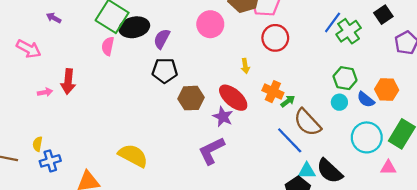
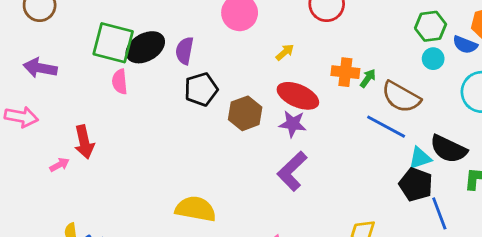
purple arrow: (54, 18) -> (40, 68), size x1.6
yellow arrow: (245, 66) -> (285, 52), moved, turned -104

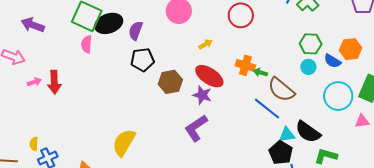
green arrow: (368, 78) -> (260, 73), turned -120
pink arrow: (59, 165) -> (34, 82), moved
yellow semicircle: (196, 209) -> (124, 143), turned -80

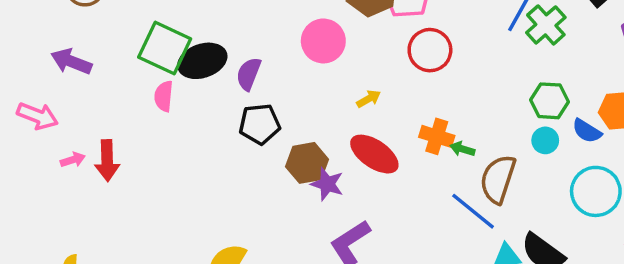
brown semicircle: (281, 90) -> (498, 179), turned 68
purple star: (202, 95) -> (327, 184), moved

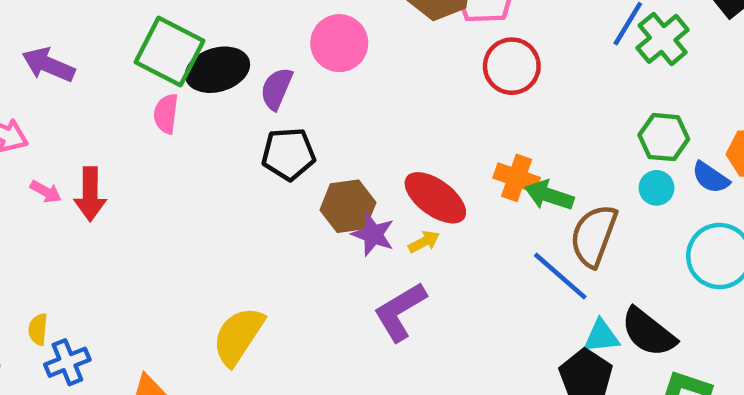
pink circle: (323, 41) -> (339, 43), moved
yellow arrow: (369, 99) -> (424, 242), moved
green arrow: (462, 149) -> (549, 195), size x1.5
pink arrow: (73, 160) -> (46, 192), turned 45

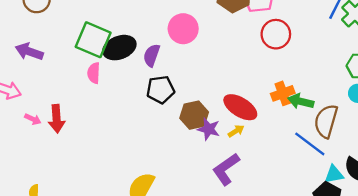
orange cross: (517, 178) -> (283, 93), turned -35

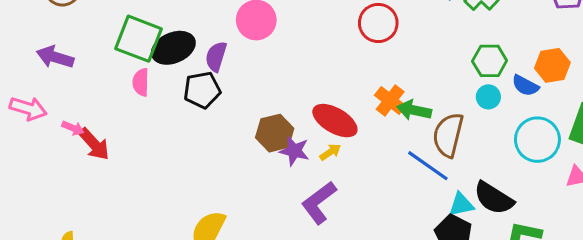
black pentagon: (160, 90) -> (202, 90), moved
orange cross: (283, 93) -> (390, 100), turned -30
pink arrow: (33, 119) -> (73, 128), moved
red arrow: (57, 119) -> (94, 144), turned -36

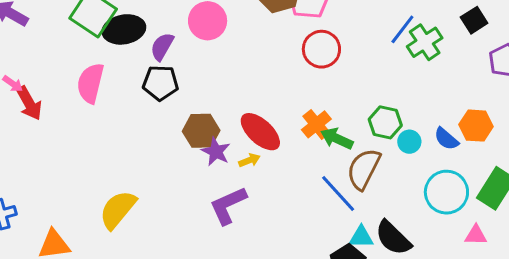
green hexagon: (490, 61) -> (385, 122), moved
pink semicircle: (141, 82) -> (90, 83), moved, size x1.5
black pentagon: (202, 90) -> (161, 83), moved

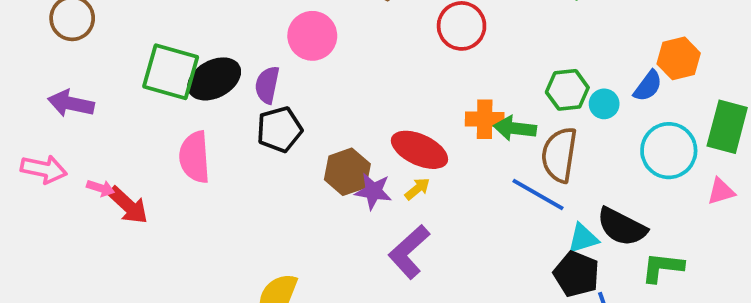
orange cross: (316, 124) -> (485, 119), turned -32
blue semicircle: (446, 139) -> (648, 86), turned -76

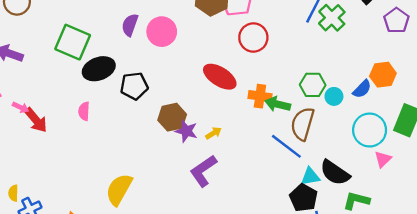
black ellipse: (214, 79) -> (99, 69), moved
purple semicircle: (267, 85) -> (130, 25), moved
red ellipse: (419, 150) -> (220, 77), moved
pink semicircle: (195, 157) -> (84, 111), moved, size x0.6
pink triangle: (721, 191) -> (383, 159), moved, turned -36

